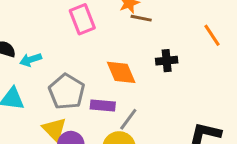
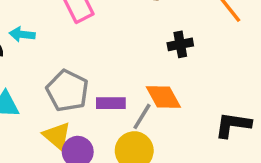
cyan arrow: (31, 60) -> (22, 34), moved, turned 30
orange diamond: (121, 72) -> (163, 97), moved

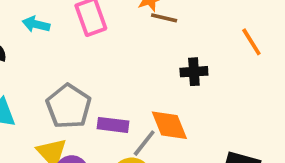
cyan arrow: (22, 34) -> (36, 24), moved

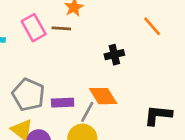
brown line: (164, 18) -> (61, 28), moved

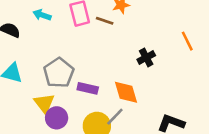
black cross: (114, 55) -> (146, 58), turned -30
gray line: (87, 112) -> (115, 117), moved

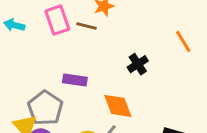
gray pentagon: (59, 73) -> (45, 108), moved
purple rectangle: (88, 88) -> (75, 80), moved

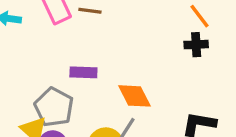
black cross: (138, 64) -> (196, 45), moved, turned 36

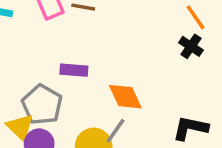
black cross: (196, 45) -> (191, 46), turned 35

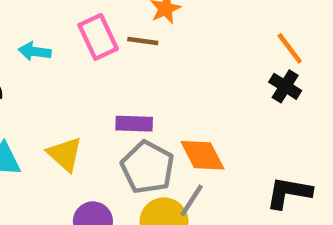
gray pentagon: (42, 105) -> (148, 167), moved
yellow triangle: (20, 127) -> (65, 154), moved

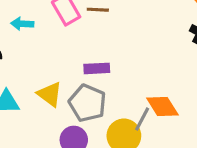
orange diamond: (202, 155) -> (162, 106), moved
gray pentagon: (148, 167) -> (87, 103), moved

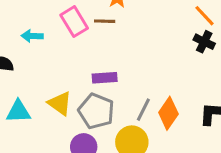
orange diamond: (162, 106) -> (168, 113), turned 68
gray line: (142, 119) -> (143, 110), moved

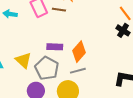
gray line: (143, 110) -> (78, 71), turned 42
orange diamond: (168, 113) -> (79, 52), moved

